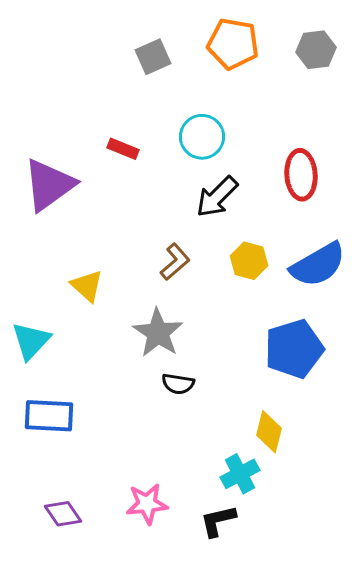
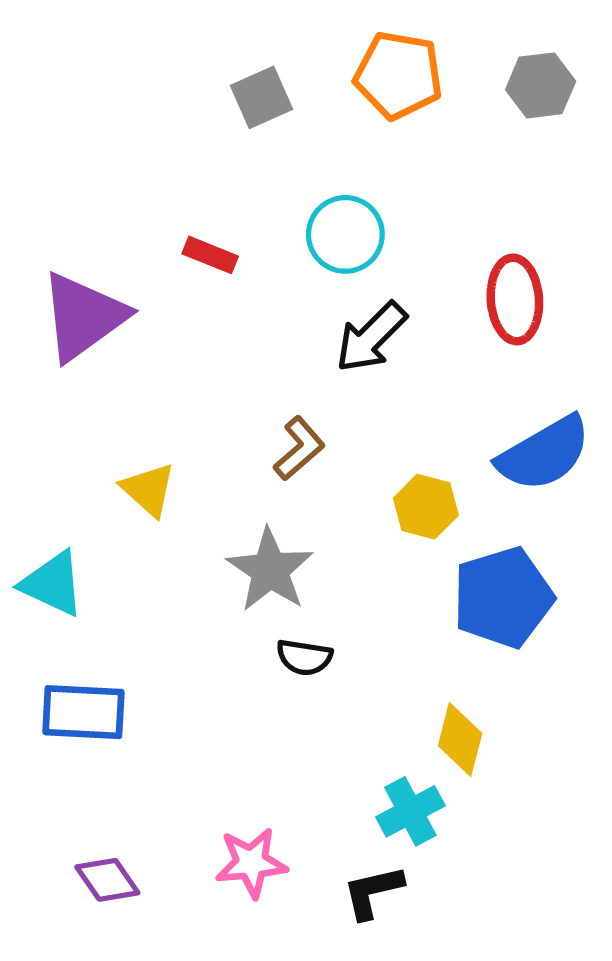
yellow hexagon: (249, 261) -> (426, 507), moved
cyan triangle: (31, 341) -> (53, 584), turned -48

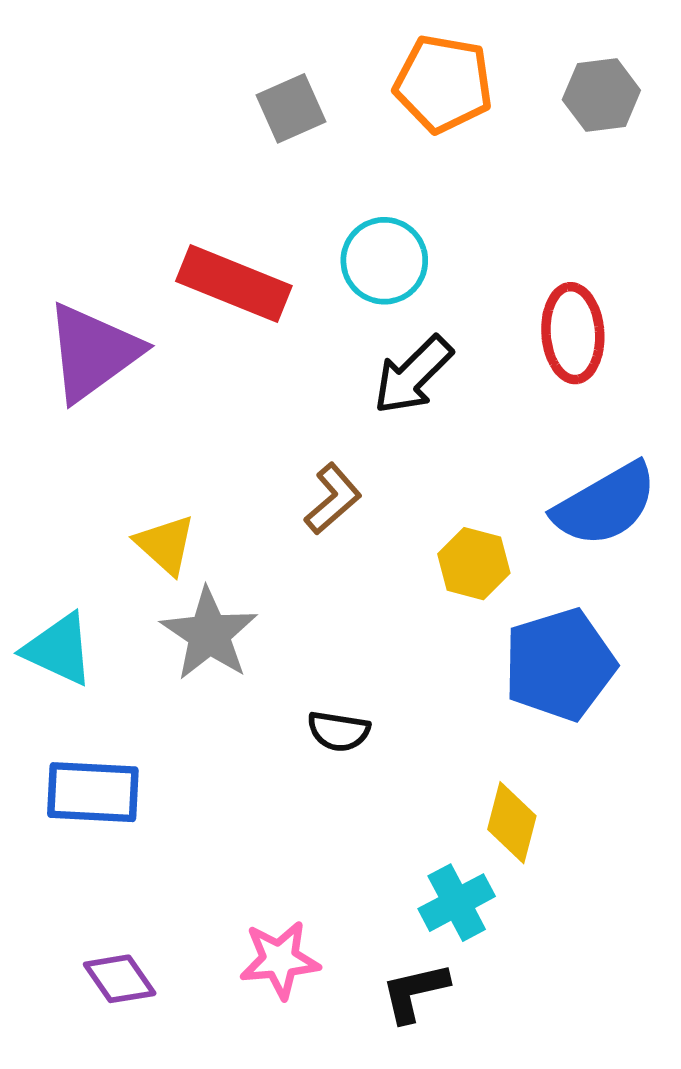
red rectangle: (210, 255) -> (234, 284), size x1.8
gray star: (270, 570) -> (209, 634), moved

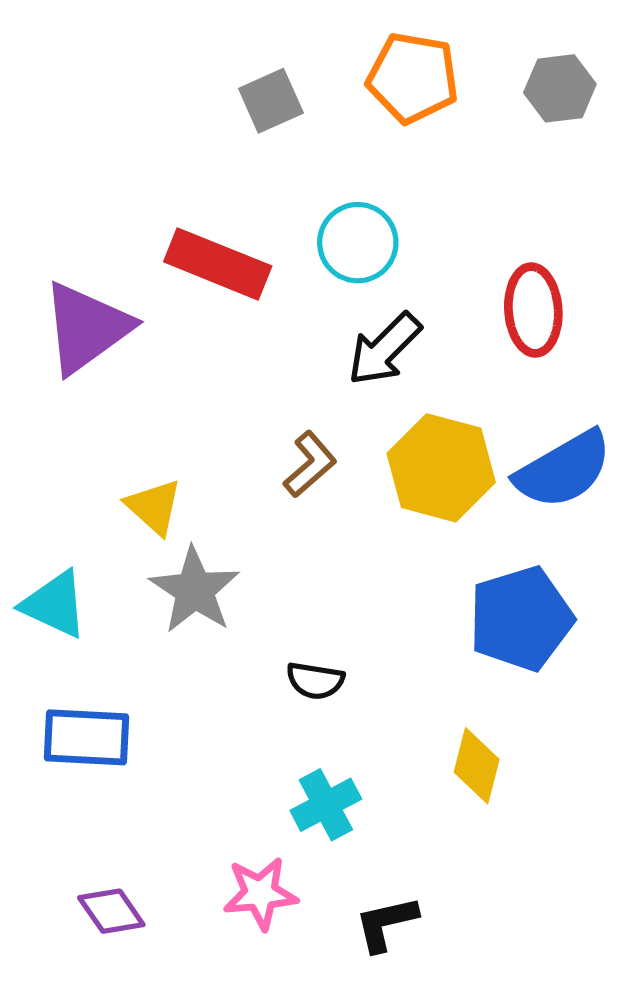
yellow hexagon: (474, 564) -> (441, 468), moved, size x1.6
cyan cross: (457, 903) -> (326, 805), moved

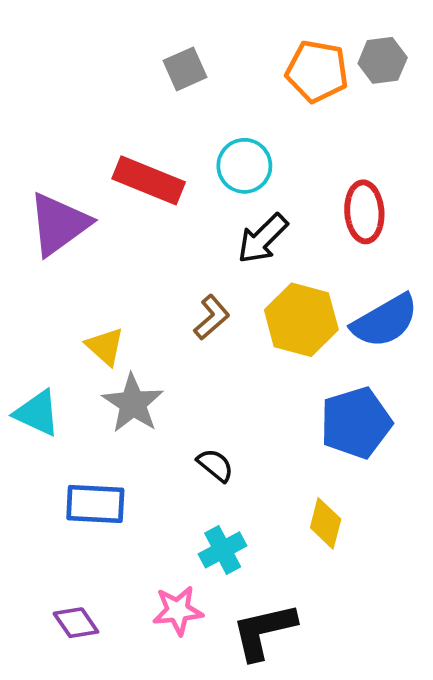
orange pentagon: (413, 78) -> (317, 71), moved
black semicircle: (315, 681) -> (215, 465), turned -150
blue rectangle: (86, 737) -> (95, 504), moved
black L-shape: (386, 924) -> (264, 631), size x1.5

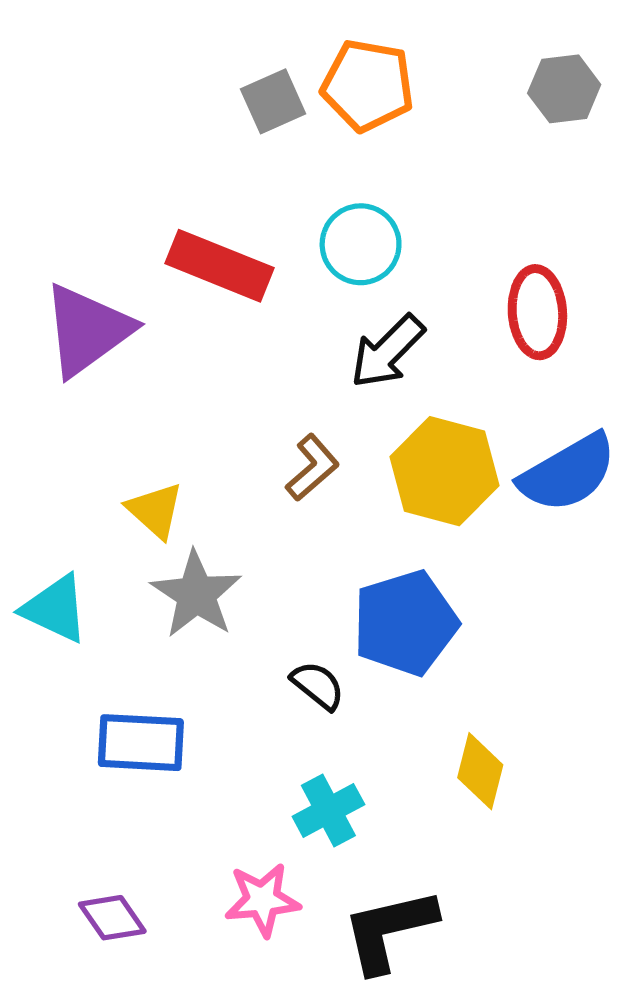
orange pentagon: (317, 71) -> (368, 85), moved
blue pentagon: (356, 423) -> (405, 623), moved

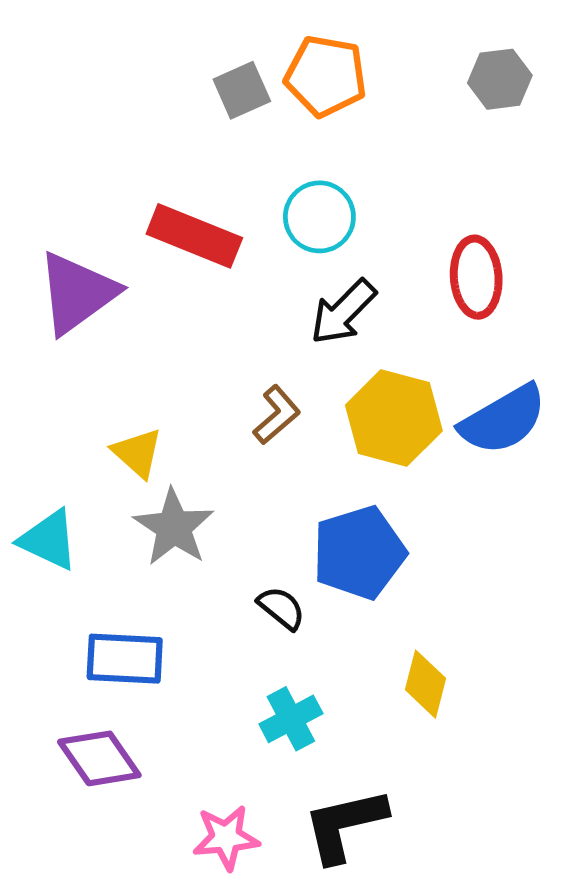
pink star: (262, 900) -> (226, 838), moved
purple diamond: (112, 918) -> (99, 758), moved, size x1.4

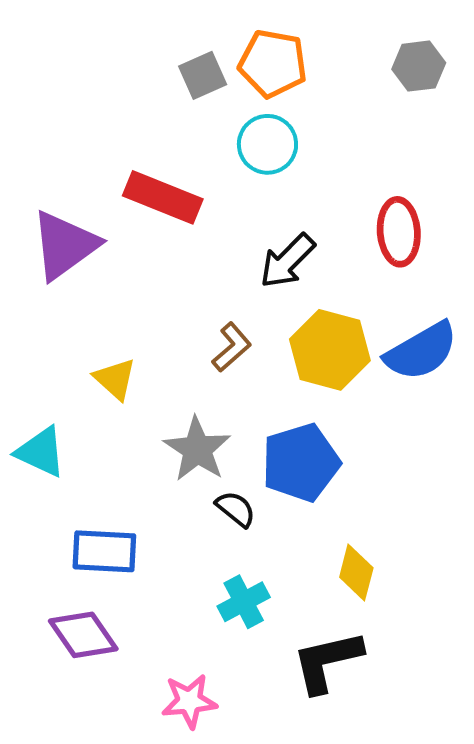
cyan circle: (319, 217) -> (267, 144), moved
gray star: (174, 527) -> (197, 449), moved
black L-shape: (345, 825) -> (327, 661), moved

